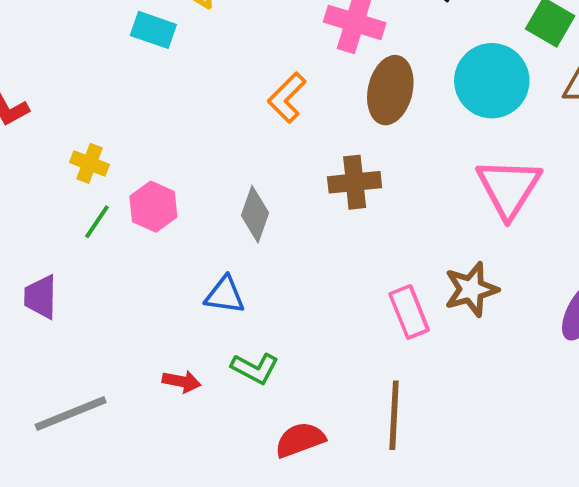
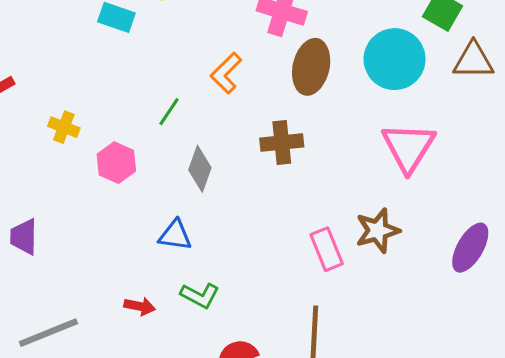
green line: (97, 222) -> (169, 112), moved

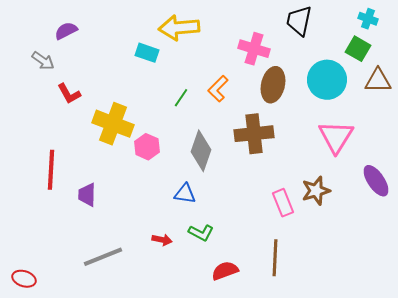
green line: (169, 112) -> (181, 98), moved
yellow cross: (64, 127) -> (113, 124), size x2.0
brown cross: (282, 143) -> (254, 134), size x1.4
gray diamond: (200, 169) -> (201, 151), size x1.4
purple ellipse: (470, 248) -> (376, 181), moved, turned -64

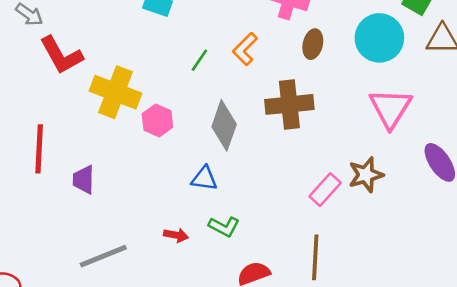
brown ellipse: (273, 85) -> (313, 44), size x0.7
red L-shape: (69, 94) -> (61, 55), size x1.5
pink rectangle: (283, 203) -> (325, 190), turned 64

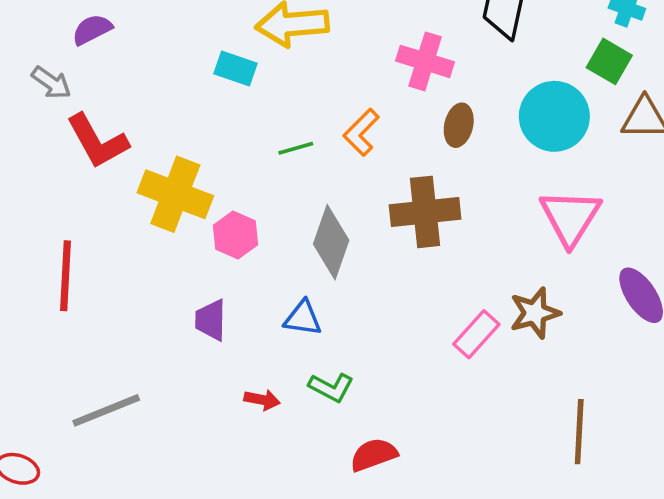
green line: (199, 60) -> (296, 148), turned 40
purple trapezoid: (83, 180) -> (211, 320), moved
gray line: (103, 256) -> (106, 410), moved
brown line: (315, 257) -> (579, 432), moved

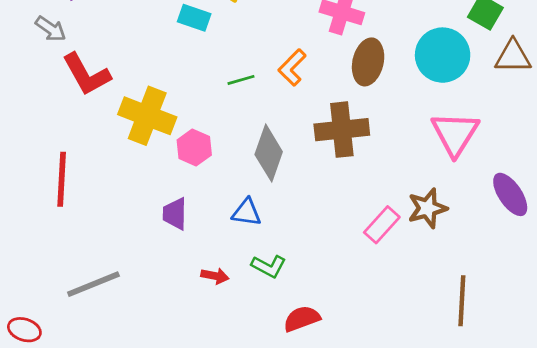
brown ellipse: (459, 125) -> (368, 62), size x1.4

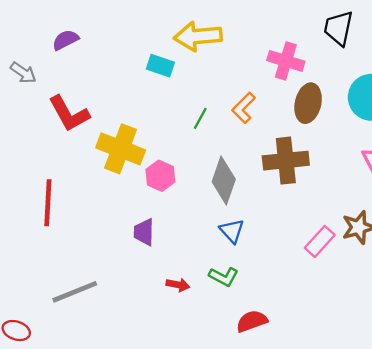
gray arrow: (51, 29) -> (23, 73), moved
green line: (241, 80) -> (200, 118), turned -45
blue triangle: (247, 212) -> (232, 231), moved, turned 40

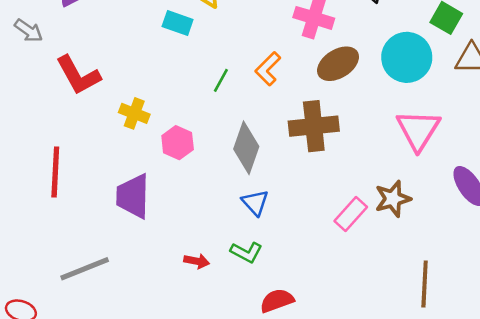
brown ellipse: (308, 103) -> (338, 64), turned 45
yellow cross: (121, 149) -> (134, 113), size x0.6
purple trapezoid: (144, 232) -> (133, 196), moved, size x1.5

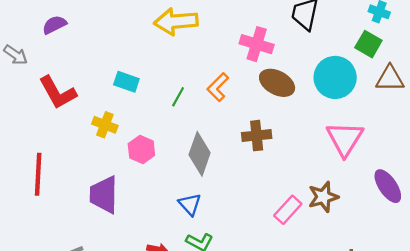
cyan rectangle: (178, 23) -> (126, 82), moved
brown ellipse: (338, 64) -> (277, 83), turned 60
brown cross: (314, 126) -> (257, 136), size x0.7
blue triangle: (255, 203) -> (190, 204), moved

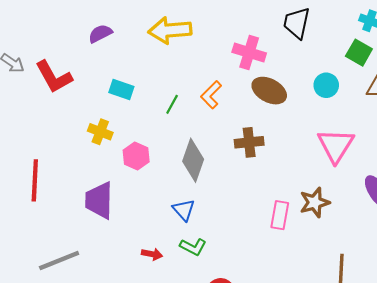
purple semicircle: (54, 25) -> (100, 34), moved
cyan circle: (335, 77) -> (326, 85), size x0.6
red L-shape: (58, 92) -> (54, 77), moved
pink rectangle: (288, 210) -> (280, 215), turned -32

